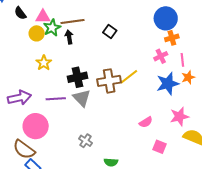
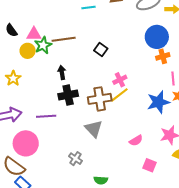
black arrow: (69, 37) -> (62, 73), moved
pink cross: (161, 56) -> (120, 80), moved
yellow star: (44, 63) -> (13, 78), moved
gray triangle: (82, 98) -> (94, 129), moved

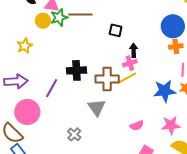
black square: (101, 50) -> (116, 30), turned -32
black arrow: (62, 73) -> (134, 50), moved
purple line: (46, 116) -> (52, 88), turned -66

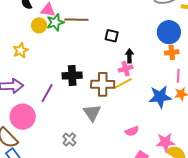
pink star: (171, 125) -> (165, 142), moved

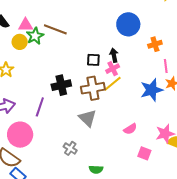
brown line: (76, 20) -> (55, 29), turned 30
blue circle: (169, 32) -> (128, 24), moved
black square: (112, 36) -> (93, 60), moved

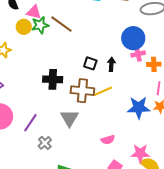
pink cross: (113, 69) -> (138, 54), moved
purple line: (40, 107) -> (30, 123), moved

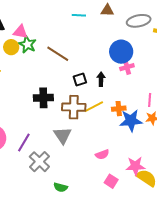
brown line: (62, 24) -> (58, 54), moved
green star: (40, 25) -> (27, 44), turned -30
black square: (90, 63) -> (80, 80), turned -32
orange cross: (154, 64) -> (119, 109), moved
gray cross: (45, 143) -> (39, 162), size x1.5

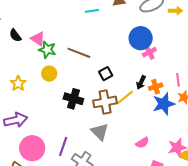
pink triangle: (20, 32) -> (38, 39), turned 35
yellow circle: (11, 47) -> (49, 74), moved
black arrow: (101, 79) -> (141, 82), moved, turned -144
black cross: (43, 98) -> (73, 99), turned 30
orange cross: (119, 109) -> (156, 87), moved

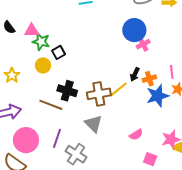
pink triangle: (38, 39) -> (32, 31), turned -35
brown line: (79, 53) -> (51, 105), moved
black square: (106, 74) -> (59, 52), moved

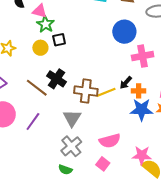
blue circle: (134, 30) -> (124, 32), moved
pink cross: (143, 44) -> (143, 56), size x1.5
pink semicircle: (136, 135) -> (110, 141), size x1.5
gray cross: (76, 154) -> (71, 146), moved
pink square: (150, 159) -> (103, 164), moved

